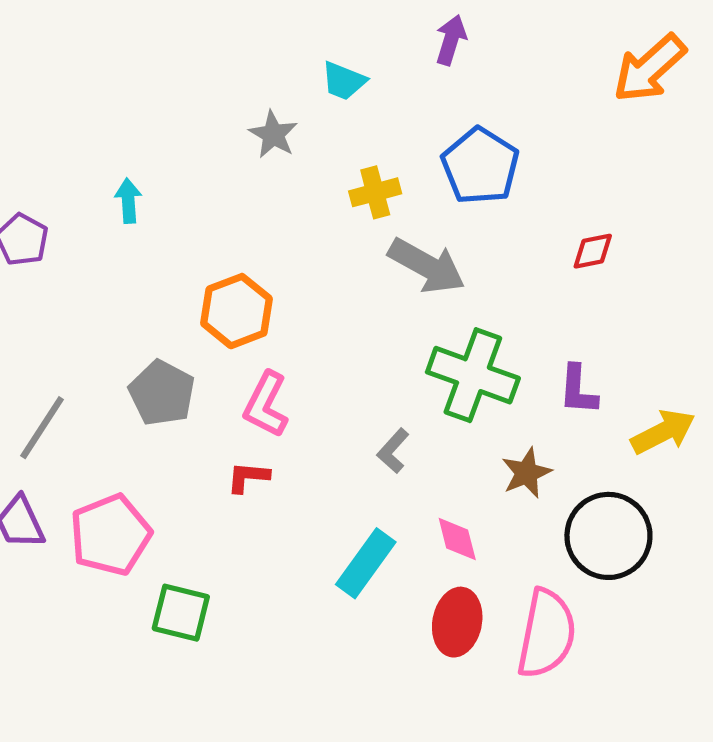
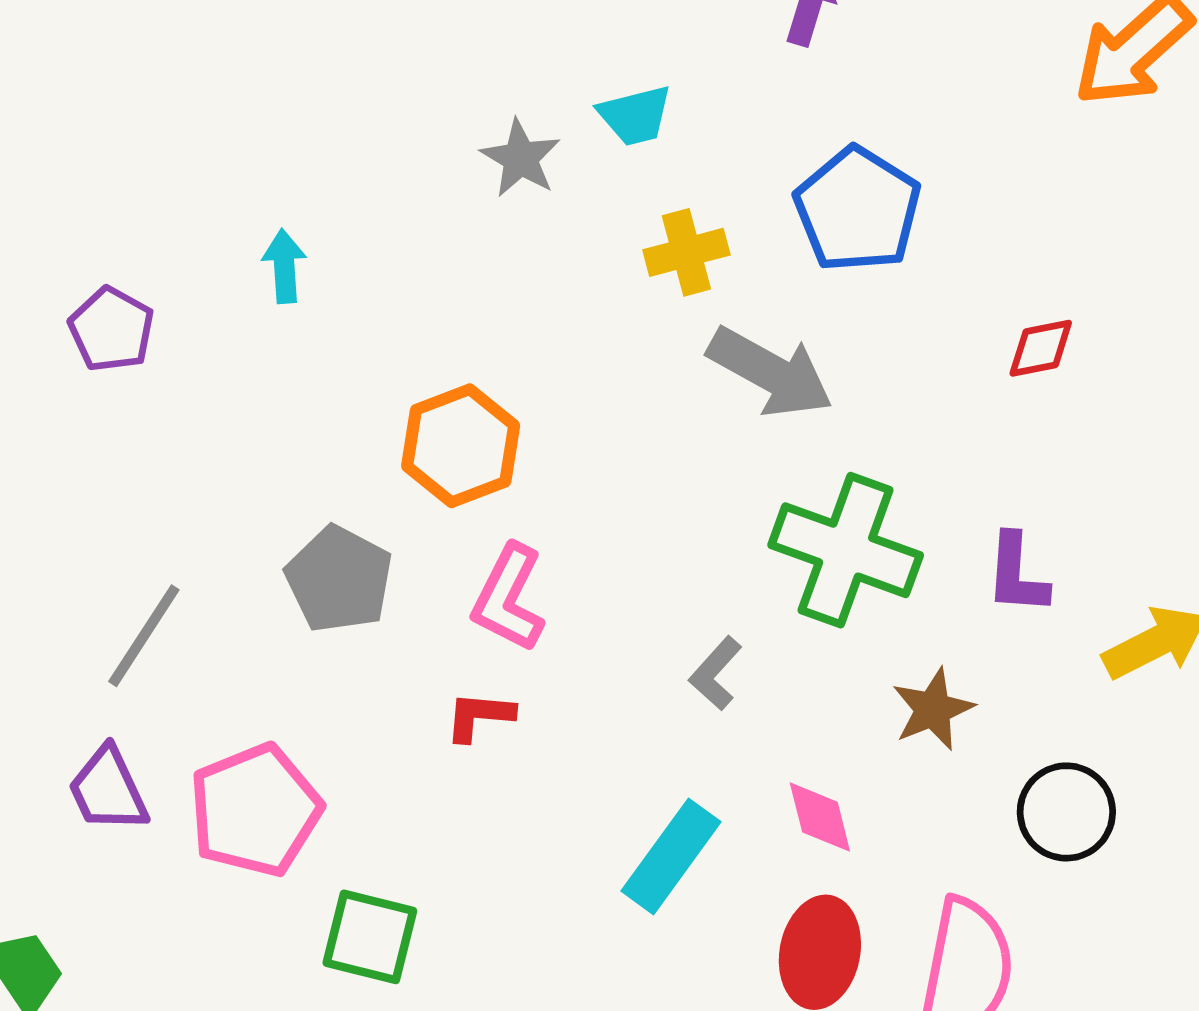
cyan trapezoid: (344, 81) -> (635, 115), moved, turned -36
black circle: (608, 536) -> (1066, 812), size x0.7

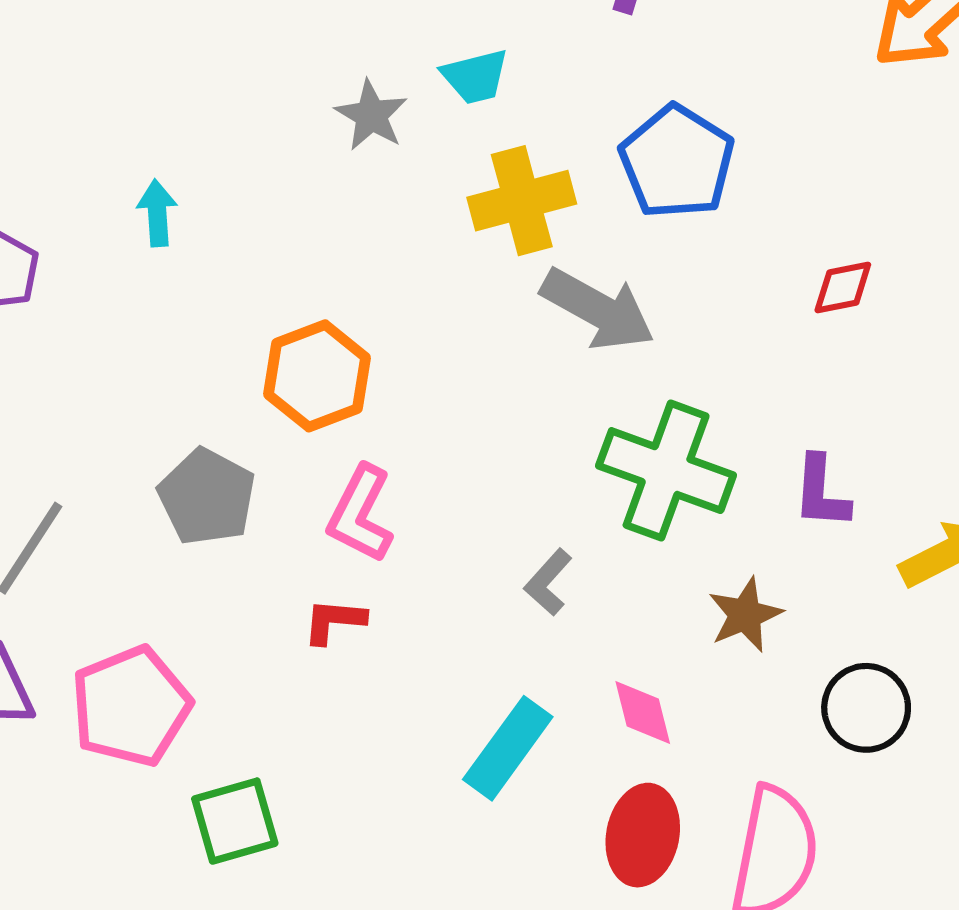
yellow cross: (686, 252) -> (522, 201), size x1.4
green square: (370, 937) -> (235, 821), turned -30

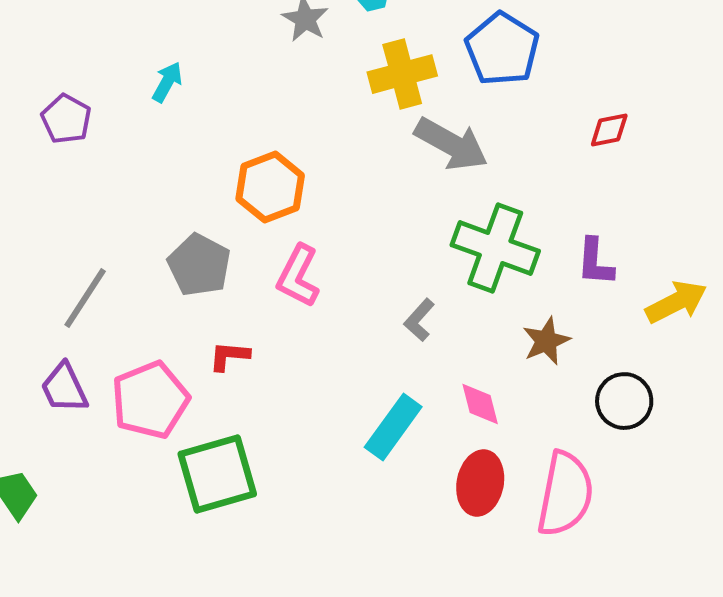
cyan arrow: (157, 213) -> (167, 82), turned 33
red L-shape: (334, 621) -> (229, 356), moved
green square: (235, 821) -> (217, 474), size x1.4

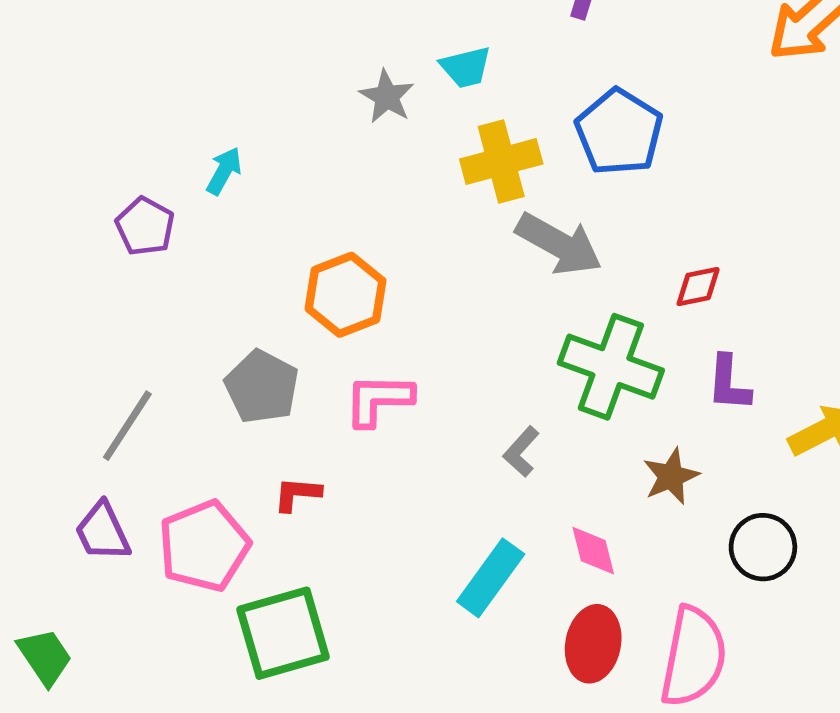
purple pentagon: (66, 119) -> (145, 226), moved
red diamond: (609, 130) -> (698, 287), moved
pink L-shape: (298, 276) -> (379, 400), turned 64

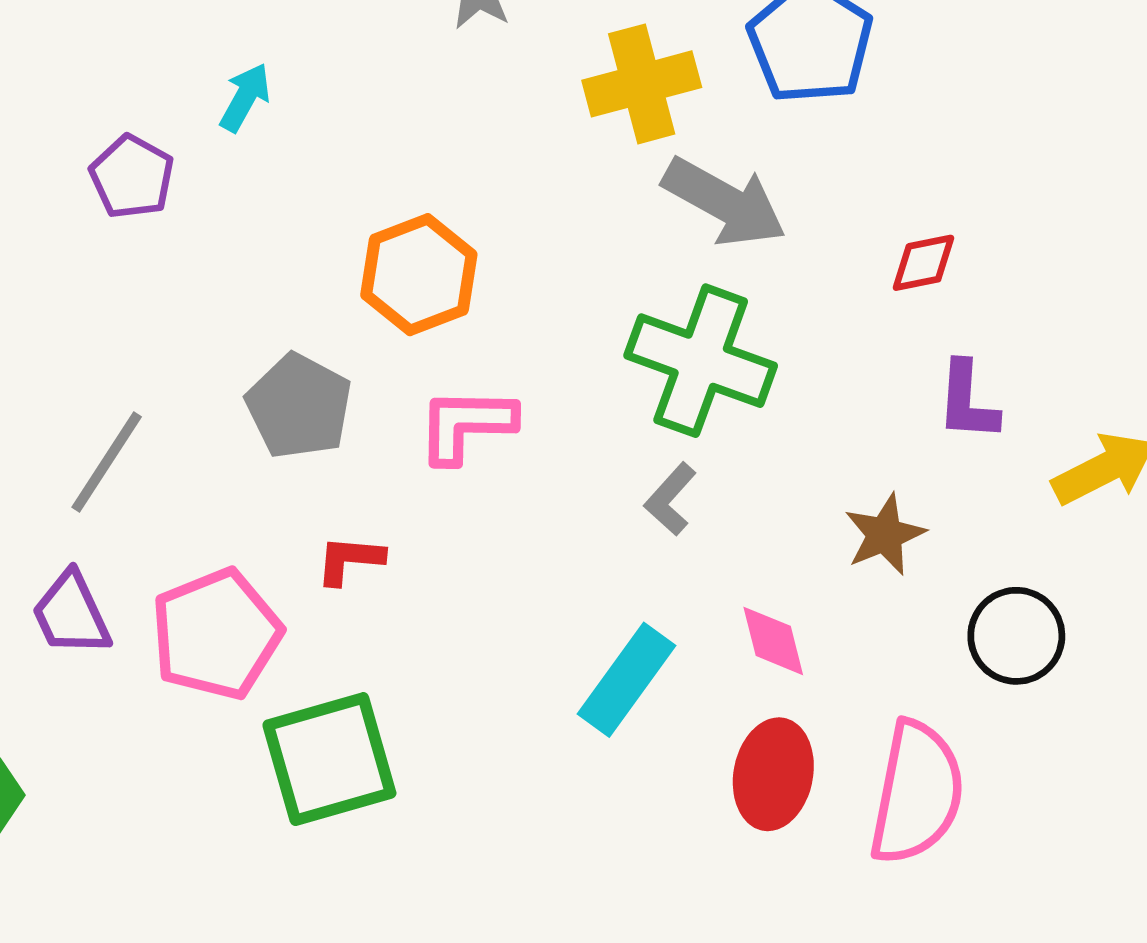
green cross: (611, 367) -> (701, 361), moved

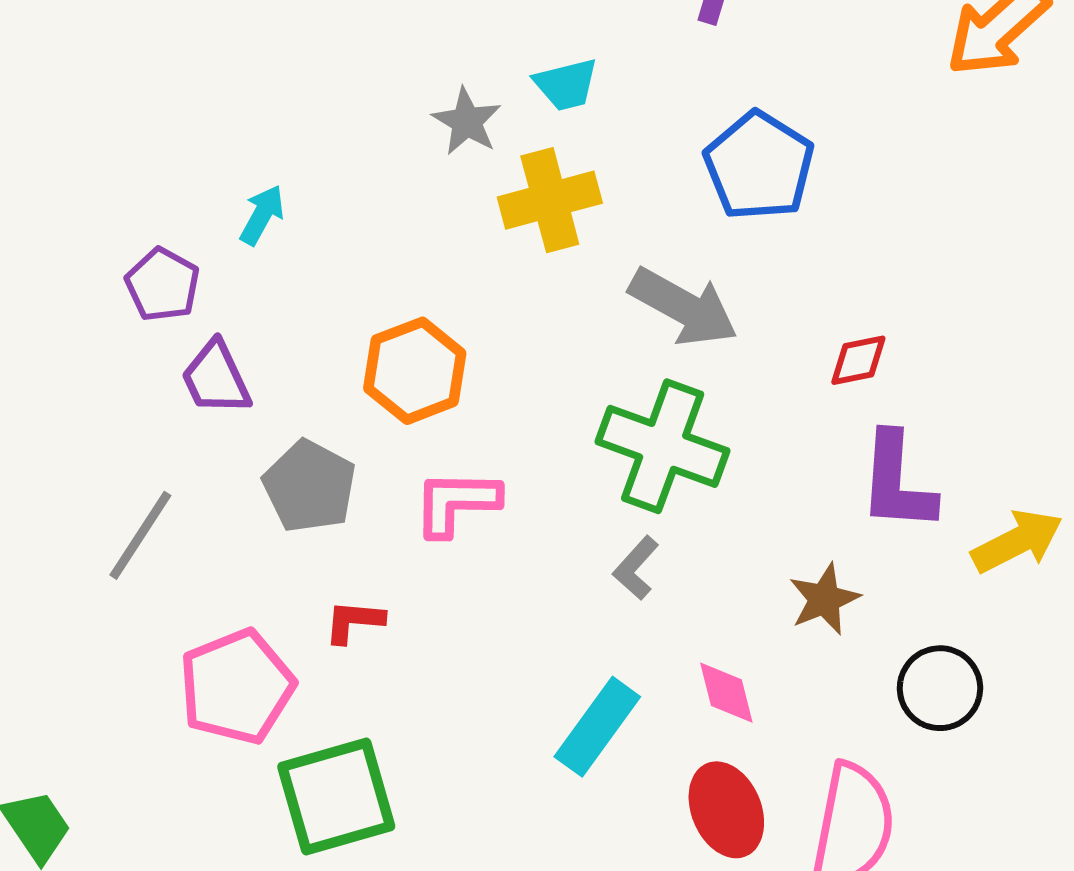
yellow cross: (642, 84) -> (550, 200), moved
purple L-shape: (967, 401) -> (897, 482), size x1.4
purple trapezoid: (71, 614) -> (216, 378), moved
red ellipse: (773, 774) -> (726, 810), turned -34

